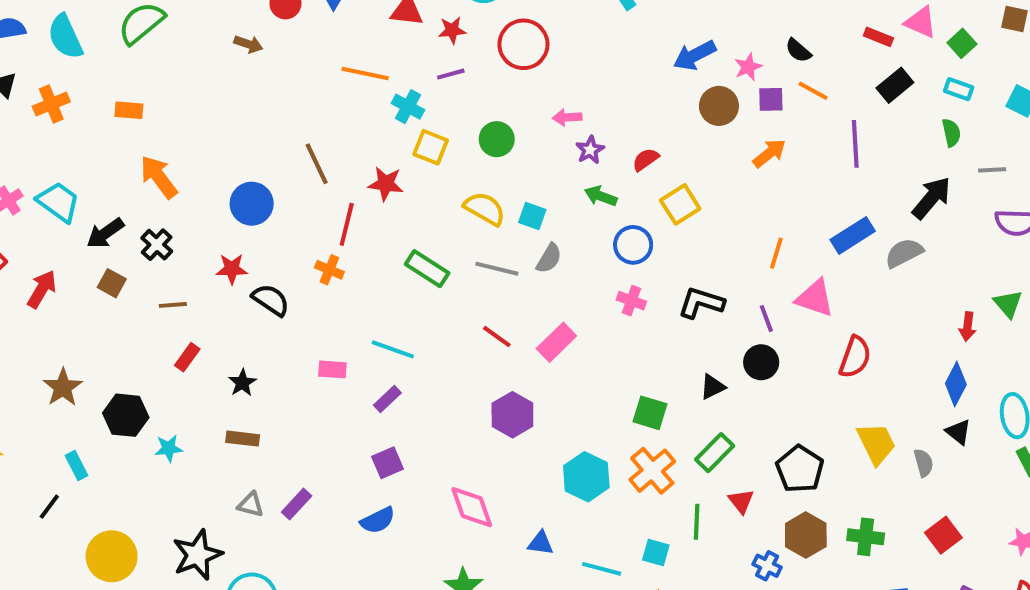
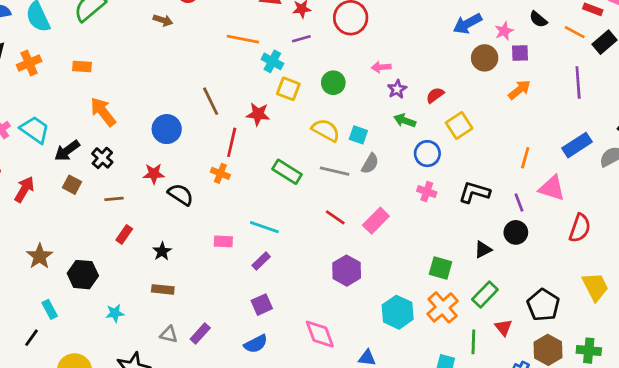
orange line: (813, 91) -> (575, 32), moved
cyan star: (169, 448) -> (115, 313), moved

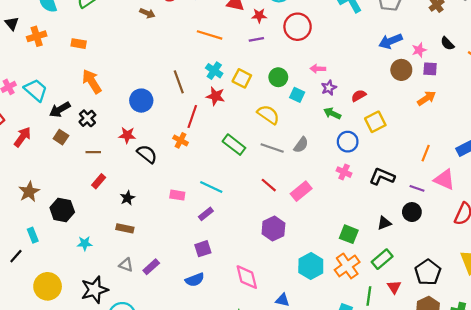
cyan cross: (272, 61) -> (214, 71), moved
cyan square: (358, 135) -> (297, 95), moved
purple line: (519, 203) -> (417, 188), turned -56

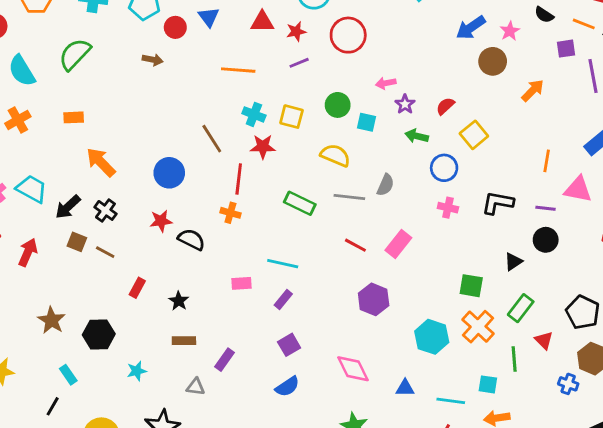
purple square: (430, 69) -> (566, 49), moved
brown line: (93, 152) -> (105, 252), moved, turned 40
purple rectangle: (151, 267) -> (225, 360), moved

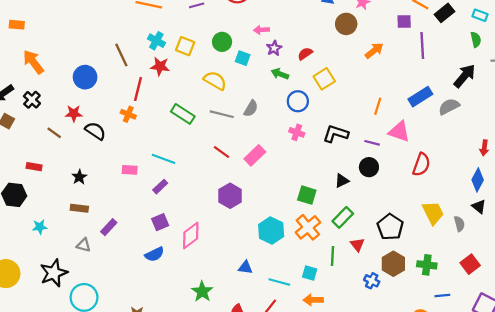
brown line: (105, 252) -> (54, 133), moved
red rectangle: (137, 288) -> (34, 167), moved, turned 64
pink diamond: (353, 369) -> (191, 235), moved, turned 72

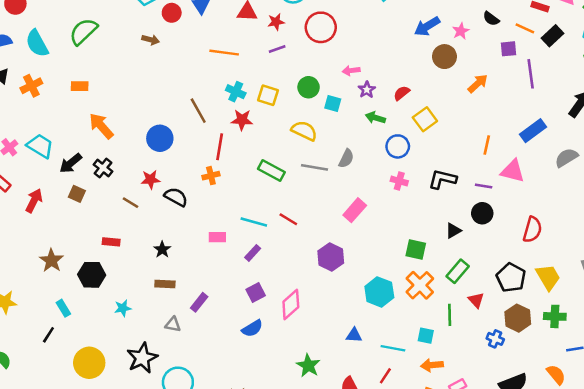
gray semicircle: (449, 107) -> (566, 158), moved
orange cross: (128, 114) -> (211, 176), turned -32
red line: (222, 152) -> (288, 219), moved
red semicircle: (421, 165) -> (532, 230), moved
yellow trapezoid: (433, 213) -> (548, 277), moved

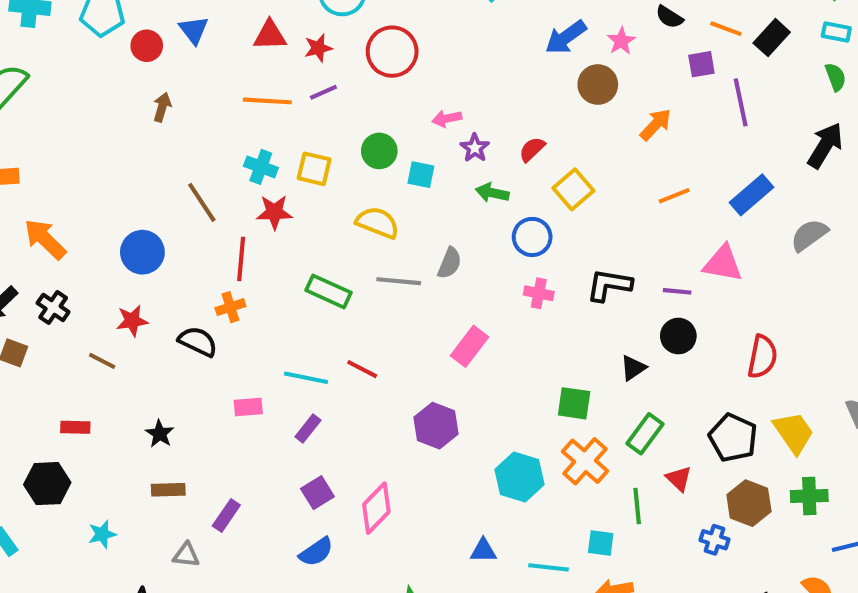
brown arrow: (151, 40) -> (162, 107), moved, turned -84
orange line: (224, 53) -> (267, 101), moved
orange line: (487, 145) -> (674, 196), moved, turned 60
black semicircle: (176, 197) -> (198, 342), moved

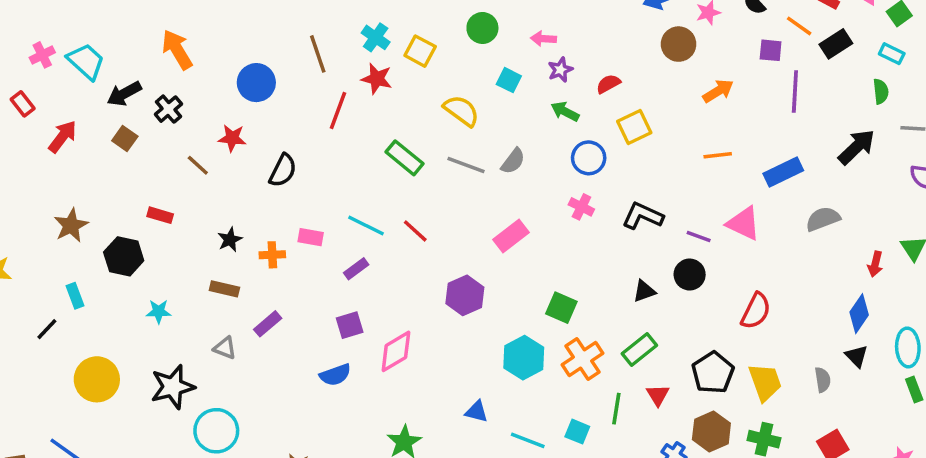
green circle: (379, 151) -> (482, 28), moved
orange cross: (230, 307) -> (272, 255), moved
black semicircle: (198, 342) -> (283, 170), turned 76
green square: (574, 403) -> (561, 308), moved

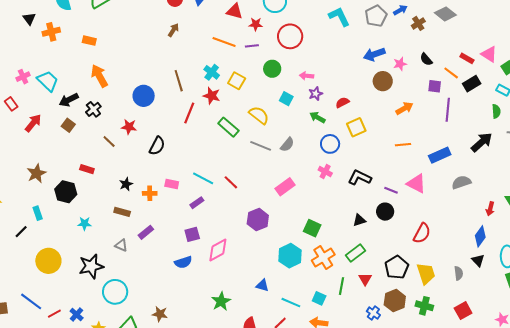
green rectangle: (404, 158) -> (228, 127), moved

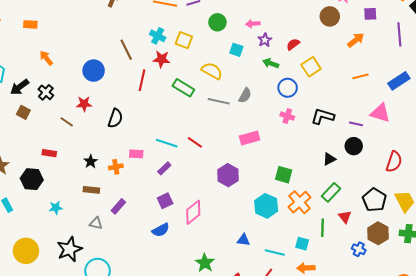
orange arrow: (99, 76) -> (46, 58), size x0.7
purple square: (435, 86) -> (370, 14), moved
pink rectangle: (285, 187) -> (250, 138), turned 30

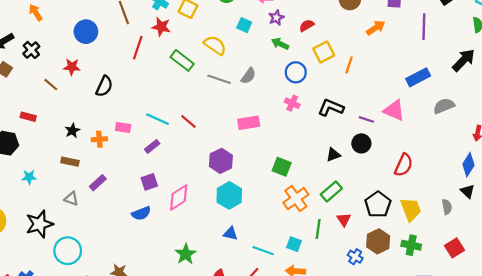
orange line: (360, 76) -> (349, 65), moved, turned -63
cyan hexagon: (266, 206) -> (229, 195), moved

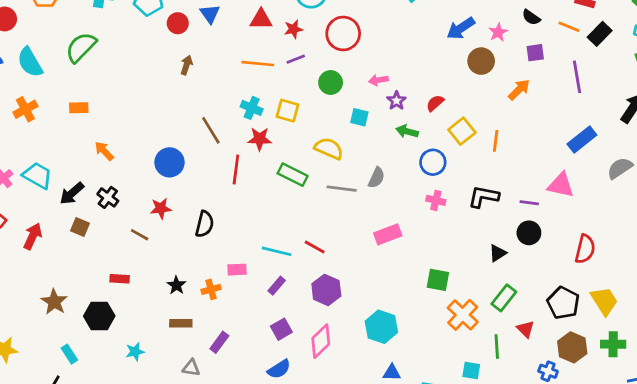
purple hexagon: (221, 161) -> (326, 290), moved

